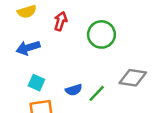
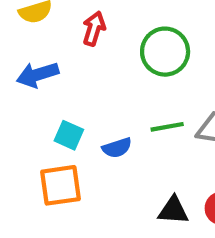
cyan square: (36, 83) -> (69, 135), moved
green line: (97, 93) -> (167, 127), moved, turned 36

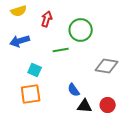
green line: (167, 127) -> (61, 50), moved
blue semicircle: (117, 148) -> (74, 90), moved, turned 72

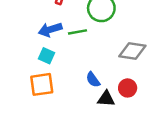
blue arrow: (20, 41) -> (50, 30), moved
red circle: (108, 105) -> (128, 88), moved

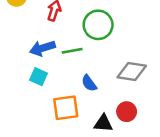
blue semicircle: (93, 80) -> (89, 83), moved
orange square: (42, 84) -> (66, 108), moved

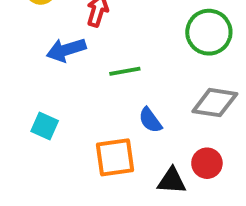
green circle: (98, 25) -> (209, 32), moved
blue arrow: (42, 48) -> (66, 50), moved
cyan square: (38, 77) -> (45, 126), moved

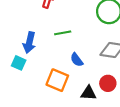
blue arrow: (66, 50) -> (29, 43), moved, turned -60
orange square: (115, 157) -> (57, 80), turned 30

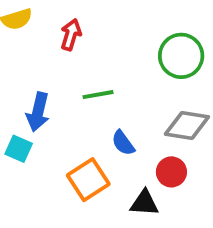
orange square: (57, 80) -> (88, 180), turned 35
red circle: (108, 83) -> (171, 172), moved

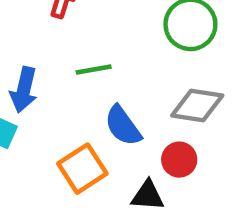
blue semicircle: (123, 143) -> (123, 126), size x1.4

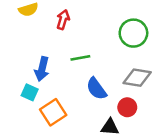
orange square: (82, 169) -> (53, 112), moved

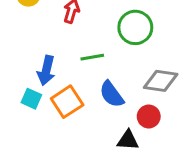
green circle: (133, 33) -> (135, 27), moved
orange square: (53, 112) -> (67, 102), moved

